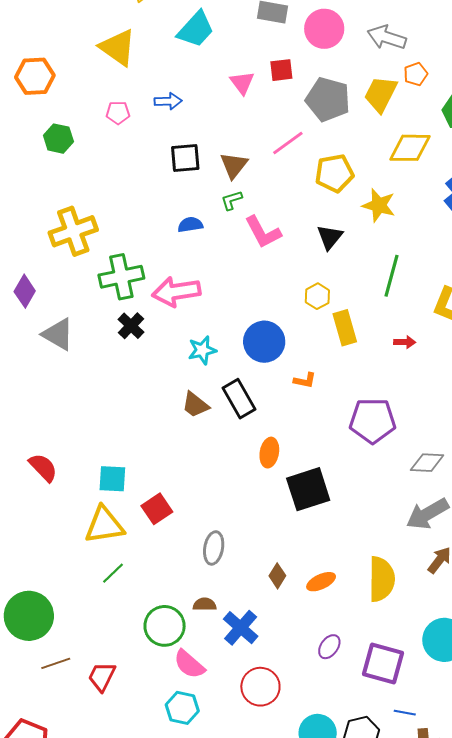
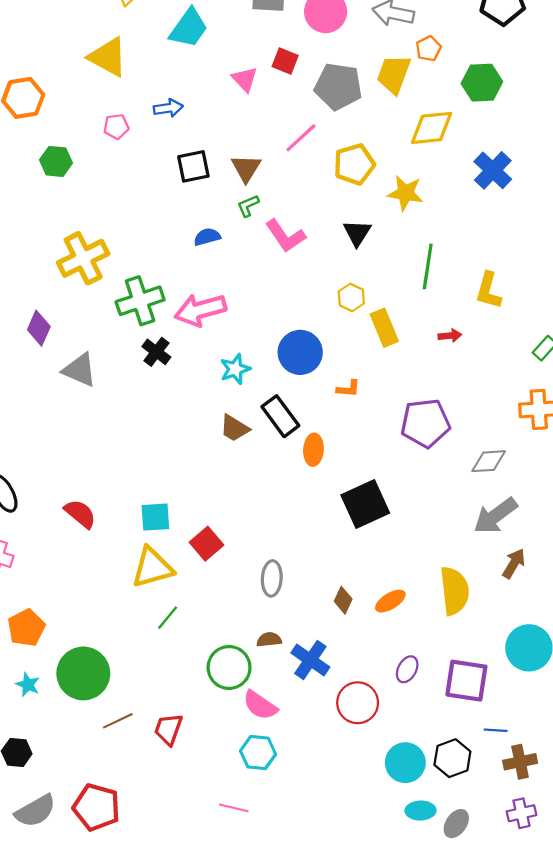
red square: (281, 70) -> (285, 61), turned 35
orange ellipse: (269, 453) -> (313, 450), moved
red circle: (260, 687) -> (358, 703), moved

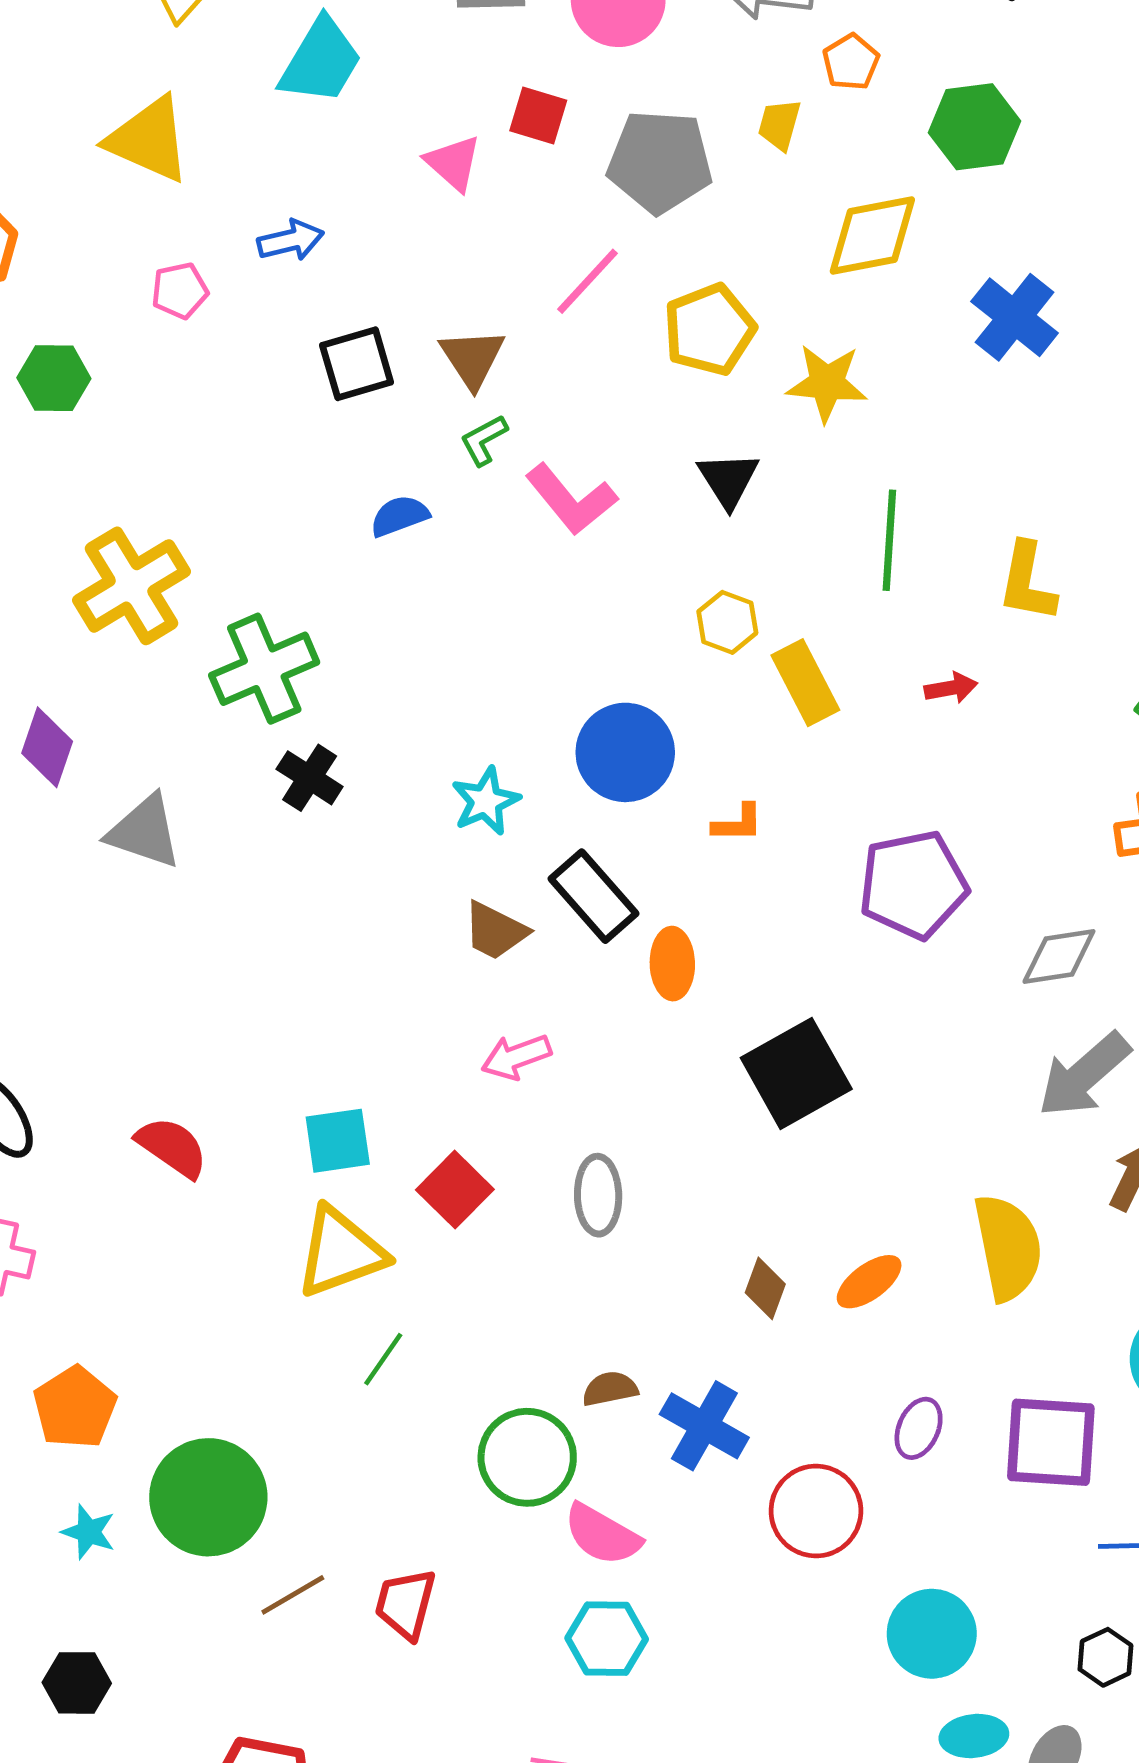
yellow trapezoid: (394, 74) -> (779, 125), size x0.6
pink arrow: (200, 310) -> (516, 1057), moved, size x0.6
gray ellipse: (272, 578) -> (598, 1195), moved
black hexagon: (452, 758) -> (1105, 1657), moved, size x0.7

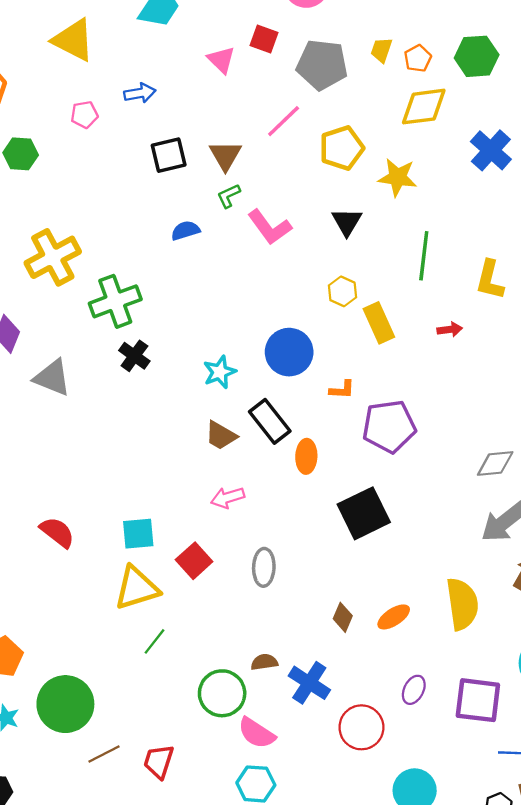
orange pentagon: (851, 62) -> (418, 58), moved
purple pentagon: (913, 885) -> (389, 426), moved

